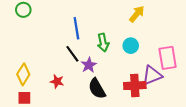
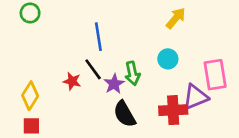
green arrow: (103, 43) -> (132, 73), moved
red star: (57, 81) -> (72, 81), moved

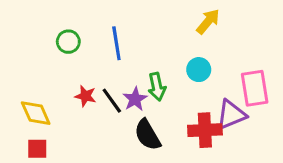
green circle: (30, 13) -> (68, 42), moved
black line: (93, 69) -> (112, 101), moved
yellow diamond: (30, 96) -> (36, 113), turned -56

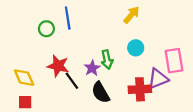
yellow arrow: (208, 21) -> (131, 15), moved
blue line: (116, 43) -> (68, 18), moved
red star: (85, 96) -> (58, 66), size x1.5
black line: (112, 101) -> (72, 81), moved

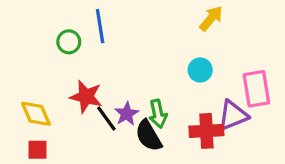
yellow arrow: (131, 15) -> (211, 18), moved
green arrow: (107, 60) -> (158, 114), moved
purple star: (92, 68) -> (127, 114), moved

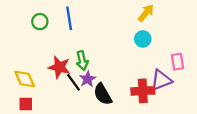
green circle: (69, 42) -> (40, 22), moved
cyan circle: (200, 70) -> (143, 39), moved
pink rectangle: (256, 89) -> (177, 62), size x0.7
green arrow: (158, 114) -> (82, 61), moved

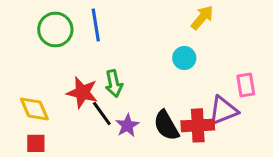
green circle: (40, 22) -> (55, 29), size x1.5
cyan circle: (143, 39) -> (184, 58), moved
purple star: (88, 79) -> (127, 125), moved
black semicircle: (103, 94) -> (166, 125), moved

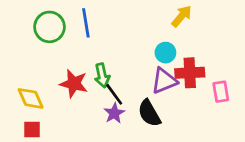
pink rectangle: (246, 85) -> (221, 92), moved
purple triangle: (223, 110) -> (164, 81), moved
black line: (102, 113) -> (114, 94), moved
red cross: (198, 125) -> (190, 73), moved

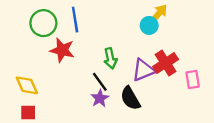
cyan circle: (165, 53) -> (149, 25), moved
red cross: (190, 73) -> (166, 63), turned -30
green arrow: (102, 75) -> (110, 58), moved
red star: (74, 84) -> (62, 50), moved

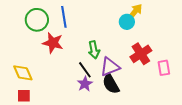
purple triangle: (143, 70) -> (110, 67), moved

